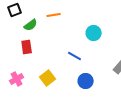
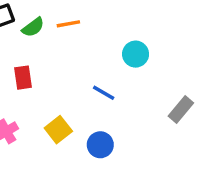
green semicircle: (31, 25) -> (33, 27), moved
blue circle: (86, 81) -> (100, 145), moved

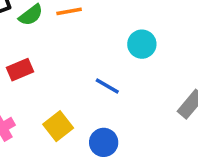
red rectangle: (23, 78) -> (20, 70), turned 75

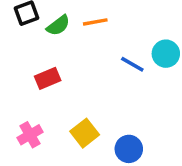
blue line: (107, 86) -> (132, 64), moved

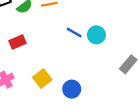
cyan circle: (166, 54) -> (96, 35), moved

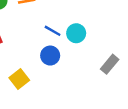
blue circle: (72, 89) -> (50, 56), moved

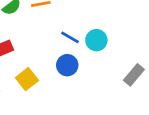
yellow square: (19, 79) -> (27, 79), moved

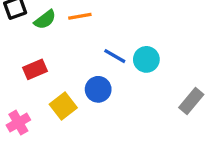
blue circle: (67, 65) -> (98, 89), moved

